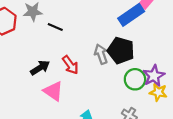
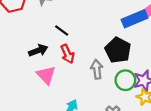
black line: (55, 27) -> (62, 30), moved
gray arrow: (101, 54) -> (97, 69), moved

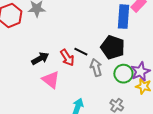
blue rectangle: (135, 19) -> (124, 17), turned -55
black line: (62, 30) -> (81, 52), moved

